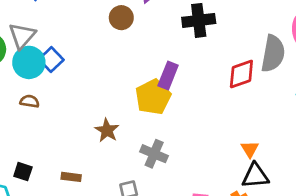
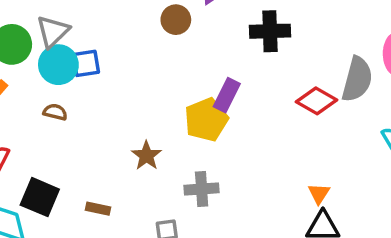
blue square: (51, 60) -> (86, 63), turned 30
red diamond: (241, 74) -> (317, 101), turned 44
gray cross: (154, 154) -> (202, 189), turned -32
black square: (23, 172) -> (40, 197), size x1.6

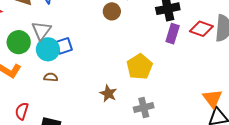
purple rectangle: (227, 95) -> (173, 34), moved
red diamond: (317, 101) -> (201, 29), moved
orange triangle: (319, 194) -> (212, 98), size x1.5

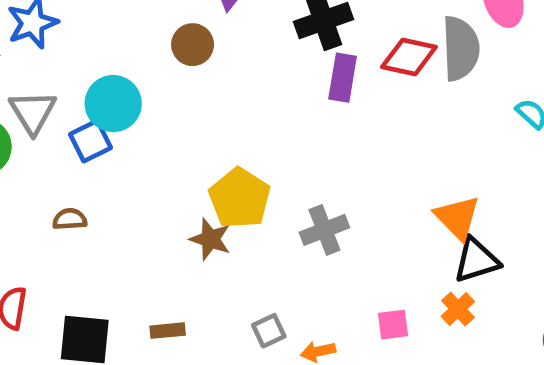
cyan circle: (48, 49) -> (113, 104), moved
yellow pentagon: (139, 67) -> (240, 198), moved
gray cross: (144, 107) -> (324, 230), moved

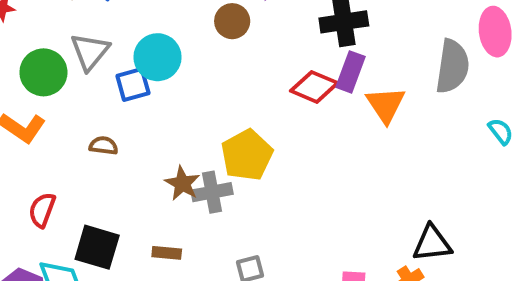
red diamond: (409, 57) -> (314, 87), moved
orange triangle: (457, 218) -> (386, 105), moved
gray cross: (324, 230) -> (212, 192), moved
brown star: (210, 239) -> (182, 183), moved

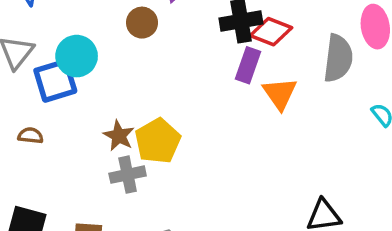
blue square: (133, 85) -> (55, 81), size x1.4
red diamond: (314, 87) -> (271, 32), moved
brown star: (182, 183) -> (119, 136), moved

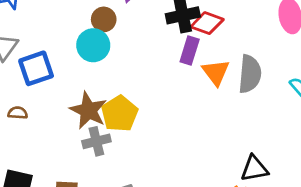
cyan circle: (77, 56) -> (93, 45), moved
gray semicircle: (338, 58) -> (250, 74), moved
brown star: (119, 136) -> (88, 110), size x1.5

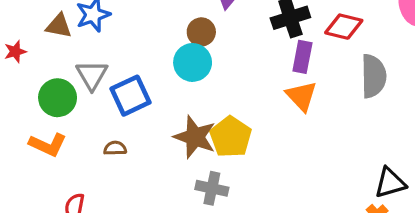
red diamond: (207, 23) -> (344, 27), moved
orange triangle: (216, 72) -> (301, 96), moved
gray cross: (96, 141) -> (212, 188), moved, turned 32

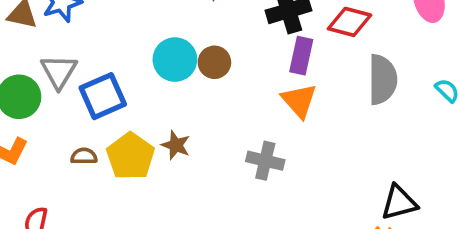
brown circle: (201, 32) -> (214, 62), moved
brown star: (195, 137) -> (176, 145), size x0.6
yellow pentagon: (231, 137) -> (131, 156), moved
gray cross: (212, 188) -> (265, 161), moved

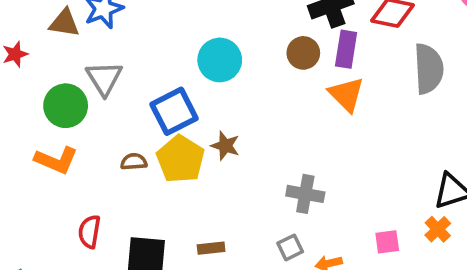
brown circle: (214, 62) -> (303, 53), moved
blue square: (103, 96) -> (174, 111), moved
gray cross: (265, 161) -> (305, 194), moved

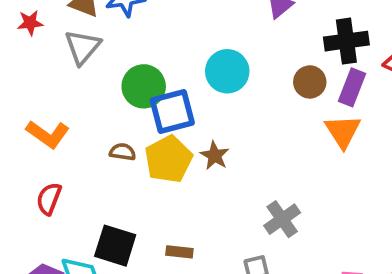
gray triangle: (104, 78) -> (83, 47), moved
green circle: (66, 106) -> (144, 86), moved
gray cross: (305, 194) -> (282, 219), turned 33
red semicircle: (89, 232) -> (49, 199), moved

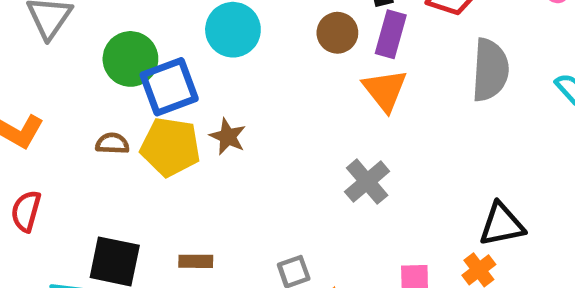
yellow pentagon: (168, 159) -> (170, 147), turned -30
gray cross: (282, 219) -> (367, 182), moved

